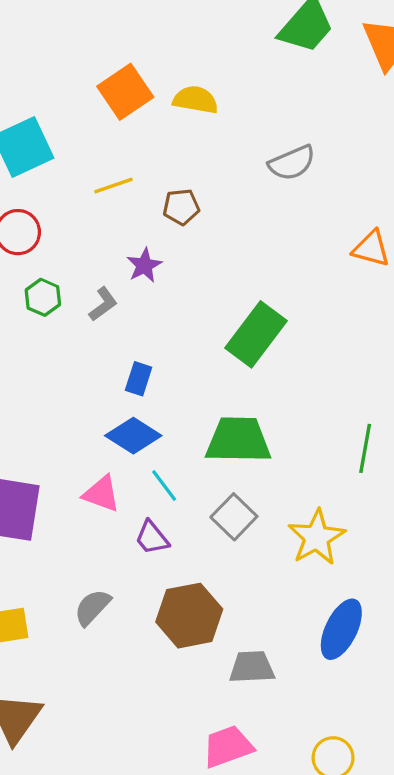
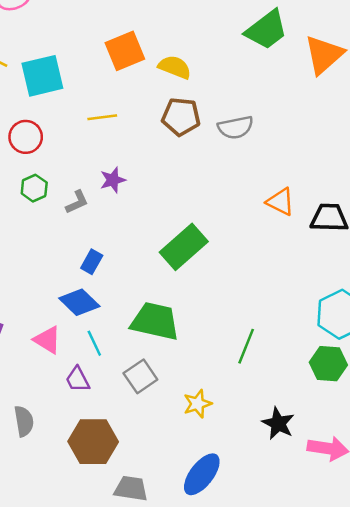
brown pentagon: (181, 207) -> (181, 117), moved, size x1.4
yellow star: (317, 537) -> (197, 404), size x0.7
gray semicircle: (92, 607) -> (24, 421), turned 116

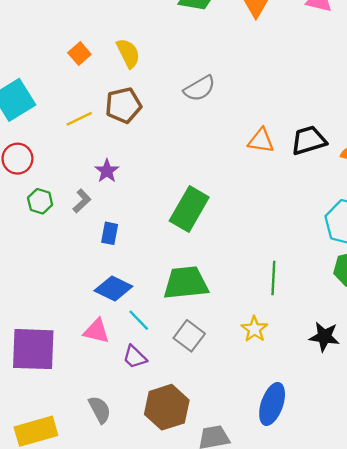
orange square: (125, 51) -> (79, 54), size x0.6
yellow semicircle: (175, 67) -> (128, 53), turned 60
brown pentagon: (181, 117) -> (123, 105), moved
blue rectangle: (92, 262) -> (110, 233), moved
yellow star: (197, 404) -> (254, 329), moved

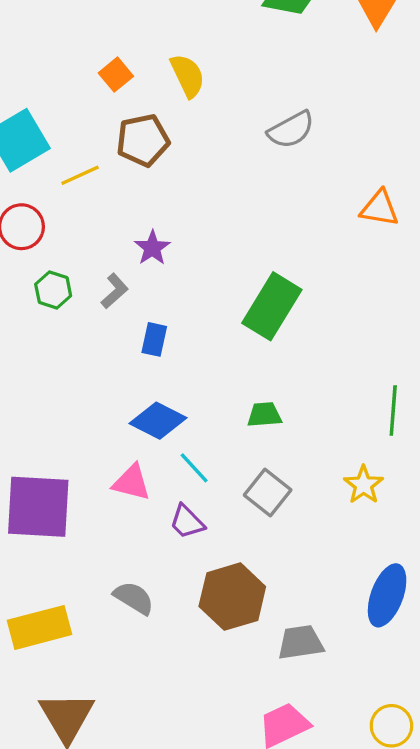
brown pentagon: (123, 105) -> (143, 140), moved
yellow line: (79, 119) -> (80, 175), moved
green trapezoid: (186, 283) -> (264, 415), size x0.5
gray semicircle: (100, 410) -> (134, 598), turned -32

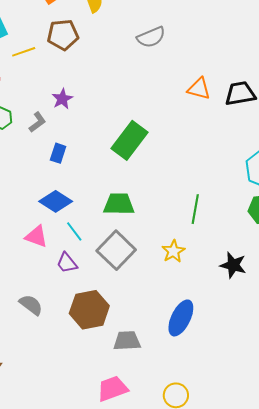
green trapezoid: (264, 415) -> (119, 204), size x1.5
gray square: (268, 493) -> (116, 250), size x1.4

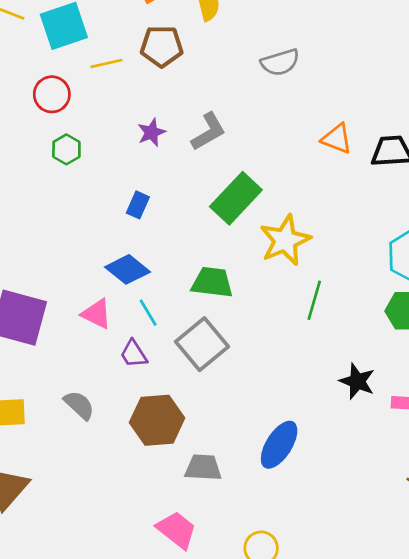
gray L-shape: (37, 122) -> (208, 132), moved, size x1.4
yellow star: (173, 251) -> (285, 240), moved, size x1.6
pink trapezoid: (112, 389) -> (177, 530), turned 52

